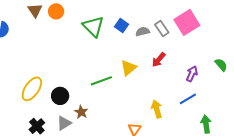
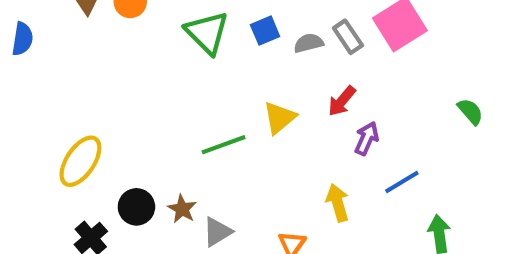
blue square: (121, 25) -> (265, 31), turned 32
purple arrow: (192, 74) -> (367, 138), moved
black circle: (60, 96) -> (136, 207), moved
gray triangle: (64, 123) -> (217, 232), moved

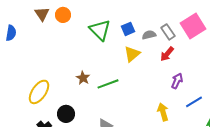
red arrow: (342, 101) -> (167, 54), moved
yellow triangle: (280, 118) -> (132, 54), moved
brown star: (182, 209) -> (83, 78), moved

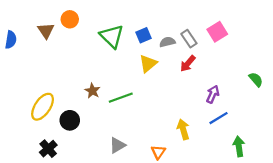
brown triangle: (42, 14) -> (46, 31), moved
pink square: (193, 26) -> (217, 32), size x0.7
purple arrow: (177, 81) -> (213, 94), moved
black circle: (66, 114) -> (70, 120), moved

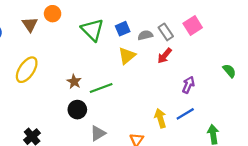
yellow ellipse: (43, 107) -> (27, 70), moved
blue line: (218, 118) -> (185, 114), moved
black circle: (70, 120) -> (77, 110), moved

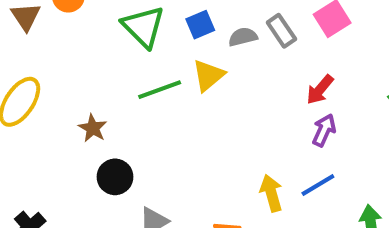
red arrow: (165, 56) -> (320, 90), moved
brown star: (74, 82) -> (93, 128), moved
green line: (101, 88) -> (160, 90), moved

